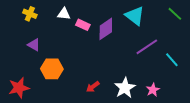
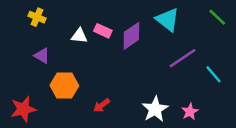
white triangle: (64, 14) -> (79, 36), moved
red arrow: (93, 87) -> (102, 105), moved

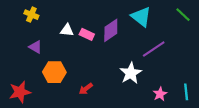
pink rectangle: (103, 31) -> (87, 34), moved
cyan line: (214, 74) -> (186, 92), moved, turned 35
white star: (155, 109) -> (131, 73), moved

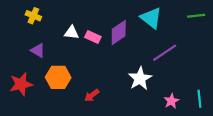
green line: (183, 15) -> (196, 16), turned -49
red star: (20, 92) -> (21, 84), moved

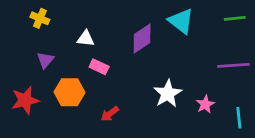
pink rectangle: (93, 37) -> (99, 67), moved
purple triangle: (38, 50) -> (45, 60), turned 40
purple line: (165, 53) -> (233, 65), moved, turned 30
pink star: (171, 101) -> (205, 104), moved

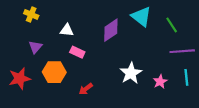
green line: (235, 18) -> (172, 25), moved, turned 63
cyan line: (239, 118) -> (186, 77), moved

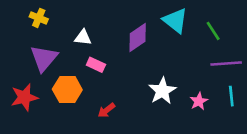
purple triangle: (35, 47) -> (44, 58), size x1.6

